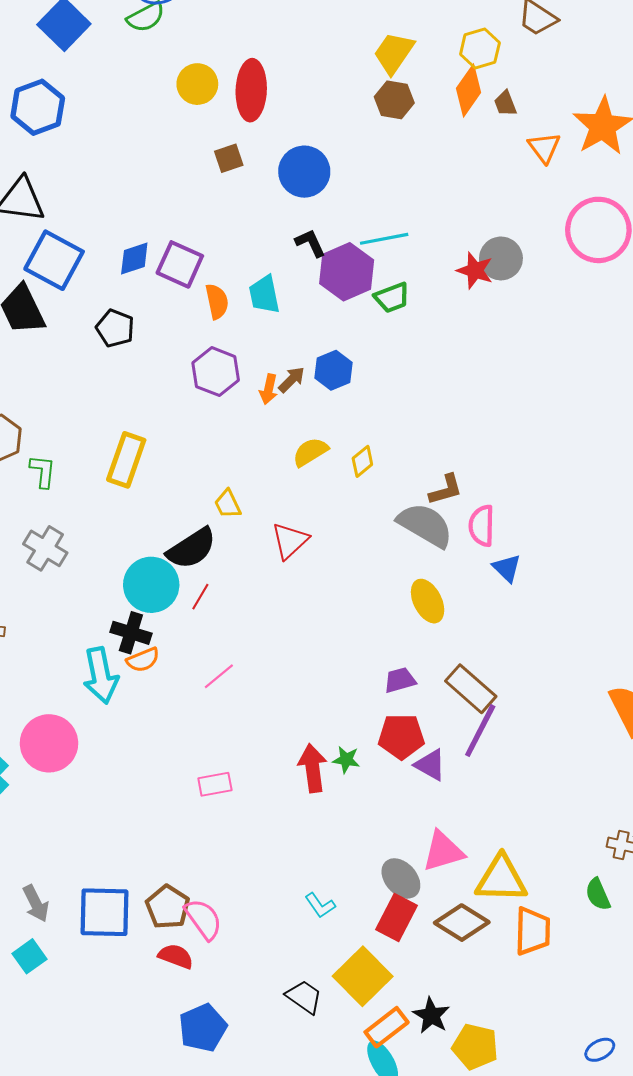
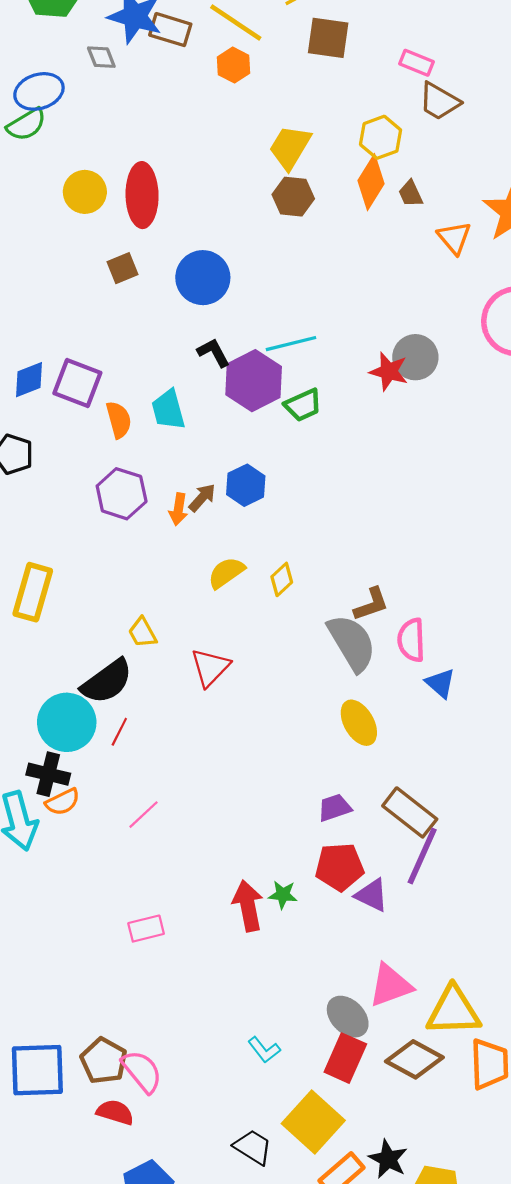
gray semicircle: (425, 525) -> (352, 643), turned 32

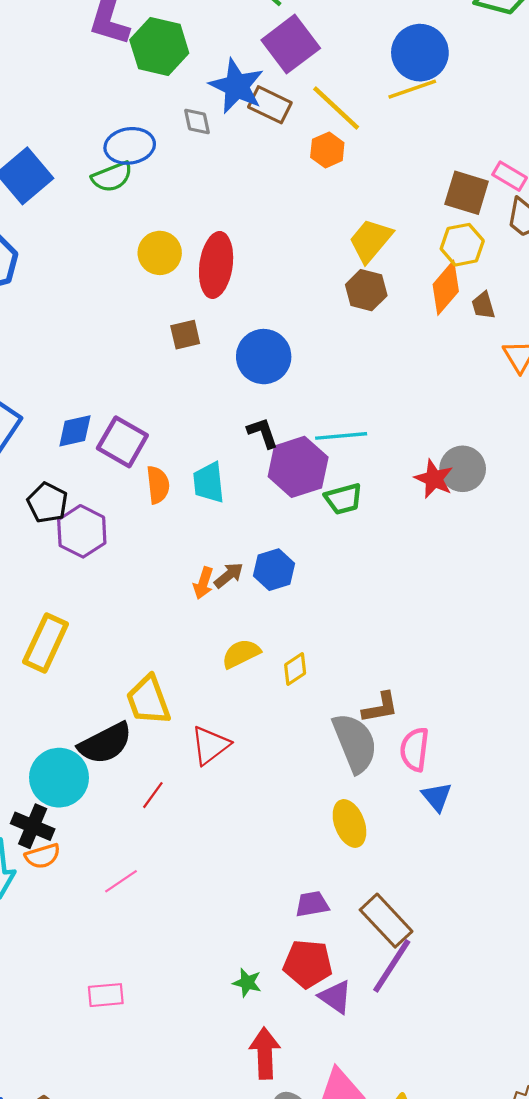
brown square: (328, 38) -> (467, 193), moved
purple hexagon: (122, 494) -> (82, 531), moved
yellow trapezoid: (142, 633) -> (148, 700), size x1.6
red line: (119, 732) -> (153, 795), moved
red arrow: (248, 906) -> (265, 1053), moved

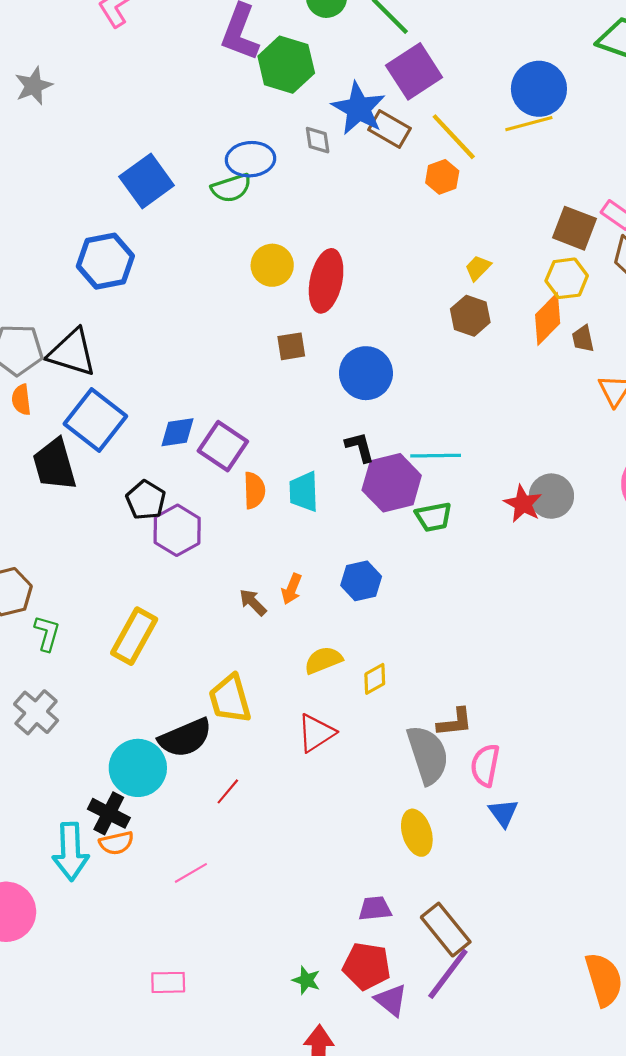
yellow trapezoid: (371, 240) -> (478, 268), size x0.6
brown arrow: (229, 575) -> (253, 602), moved, turned -100
red triangle: (210, 745) -> (316, 733), moved

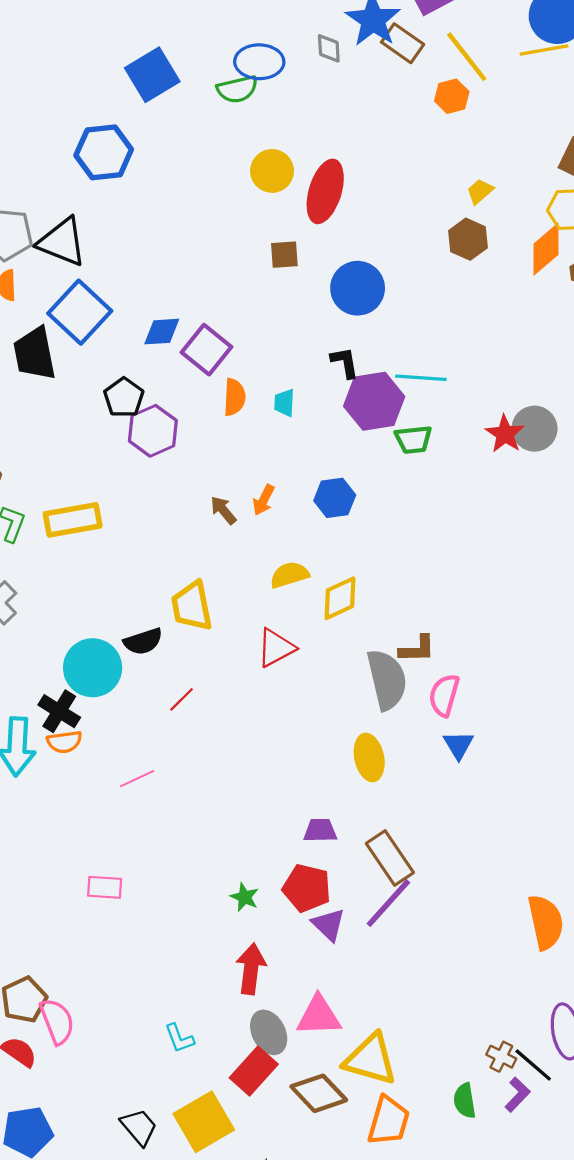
cyan trapezoid: (304, 492) -> (284, 403), size x0.7
yellow rectangle: (134, 636) -> (73, 520), moved, turned 46
yellow diamond: (375, 679) -> (340, 598), size x1.4
black semicircle: (185, 738) -> (143, 641), size x0.7

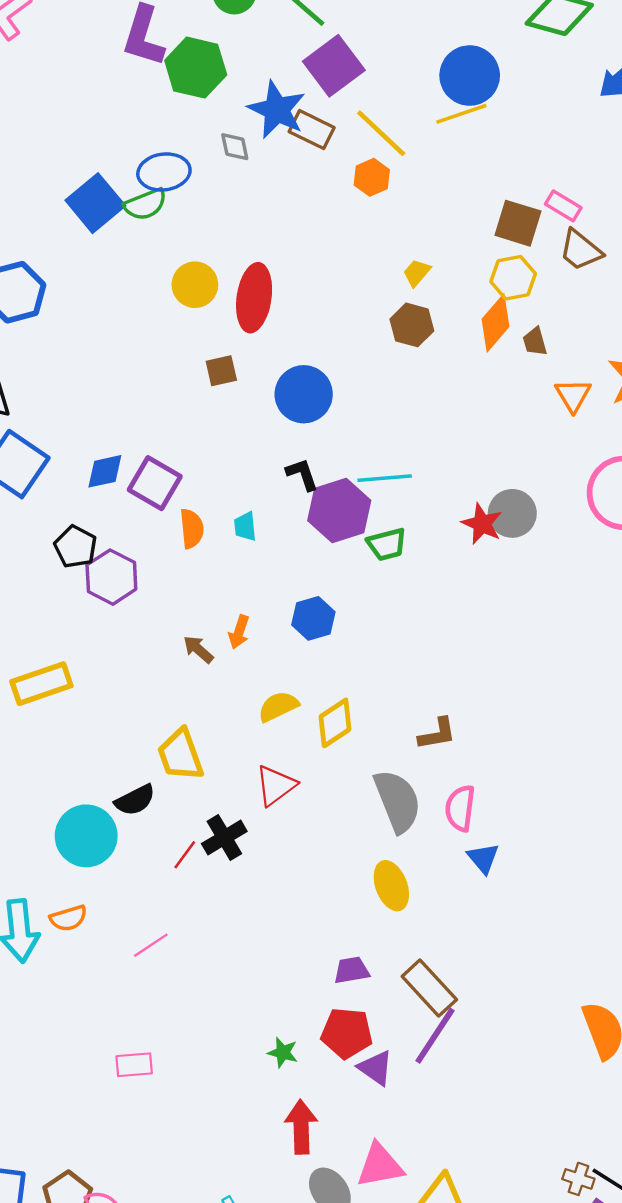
blue square: (152, 75) -> (95, 203), moved
brown L-shape: (417, 649) -> (437, 734), moved
black cross: (59, 711) -> (224, 838), moved, turned 36

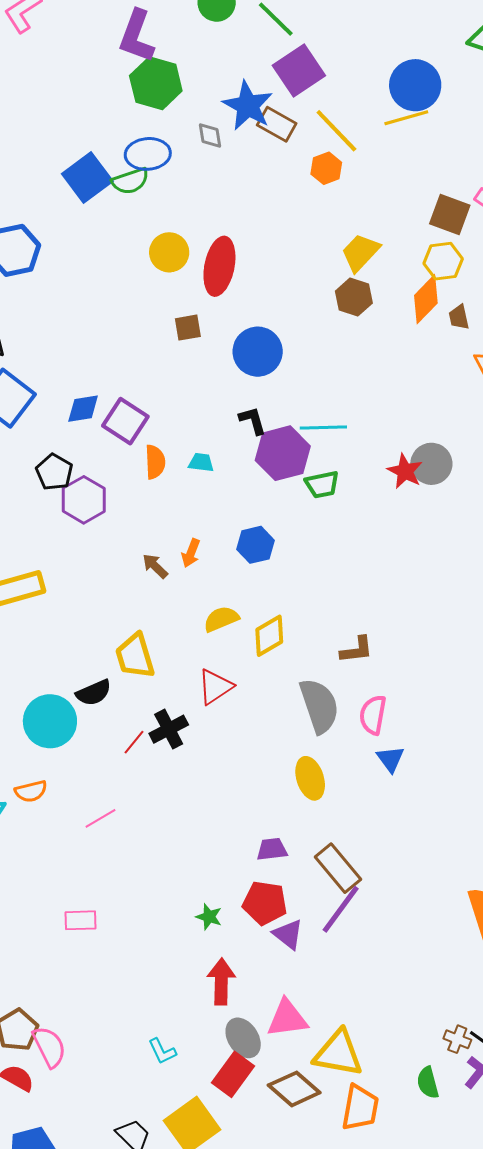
green hexagon: (196, 68) -> (156, 83), moved
yellow trapezoid: (417, 273) -> (360, 252), size x1.6
cyan trapezoid: (245, 526) -> (201, 463), turned 100

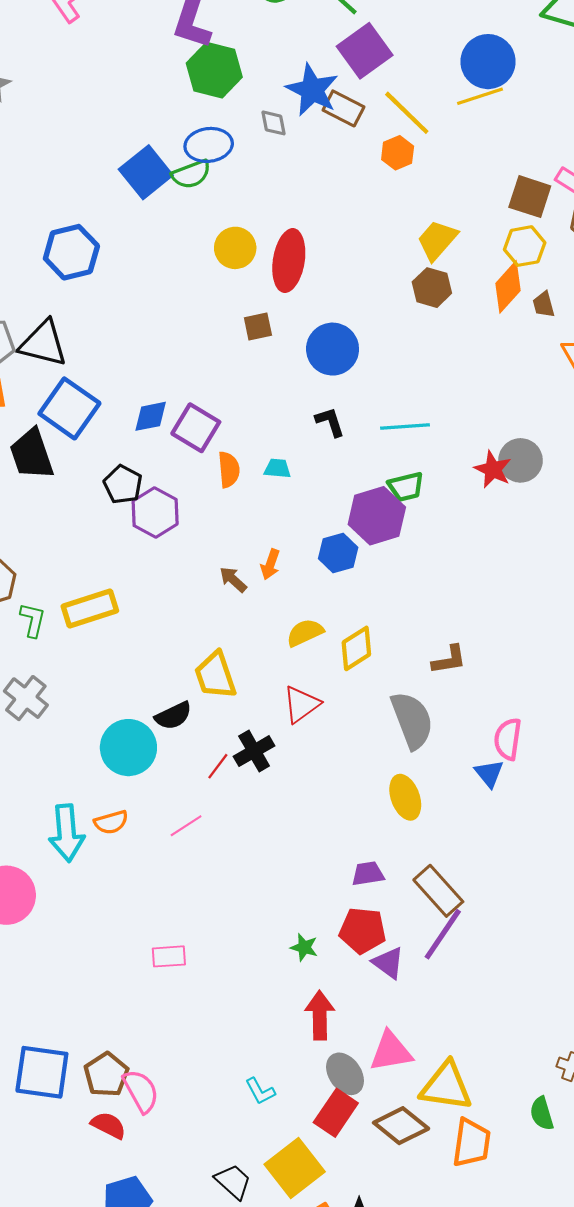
purple hexagon: (283, 453) -> (377, 516), moved
pink semicircle: (373, 715) -> (508, 739), moved
pink line: (100, 818) -> (186, 826), moved

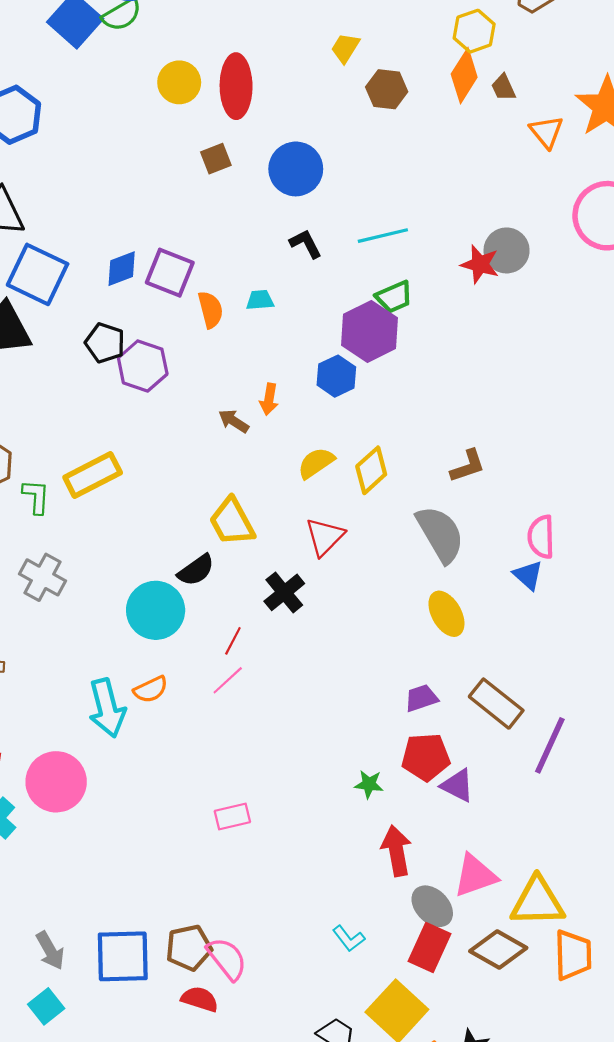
yellow trapezoid: (437, 240) -> (345, 48), moved, size x0.7
red line: (218, 766) -> (233, 641), moved
purple line: (443, 934) -> (550, 745), moved
brown pentagon: (106, 1075) -> (189, 948), turned 30

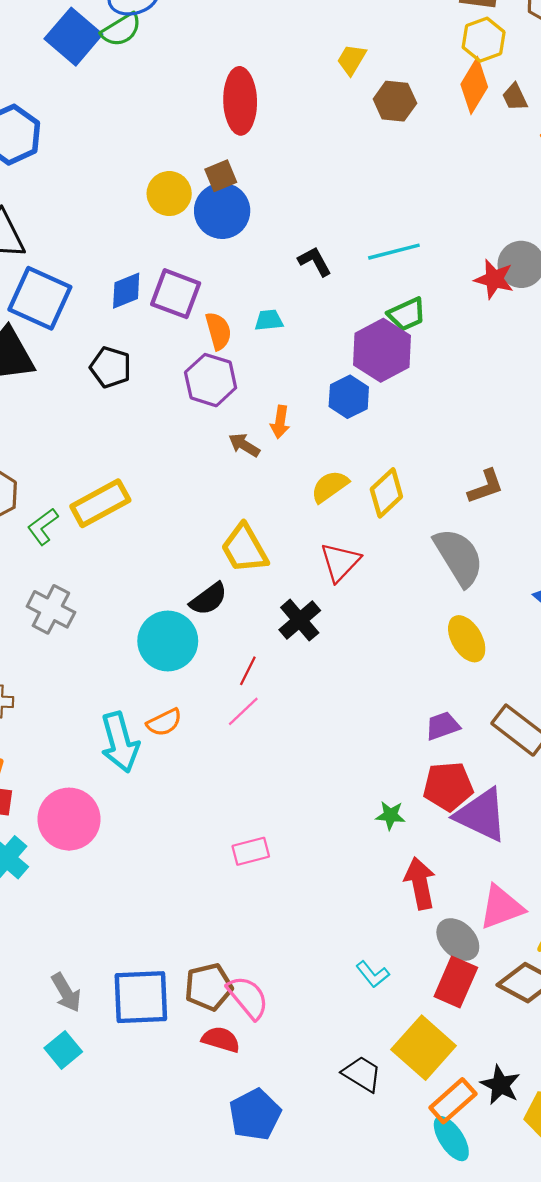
yellow circle: (179, 82) -> (169, 194), moved
blue circle: (296, 169) -> (222, 211), moved
purple hexagon: (143, 366) -> (211, 380), moved
green L-shape: (36, 497) -> (43, 526), turned -129
purple triangle: (457, 785) -> (481, 815), size x1.6

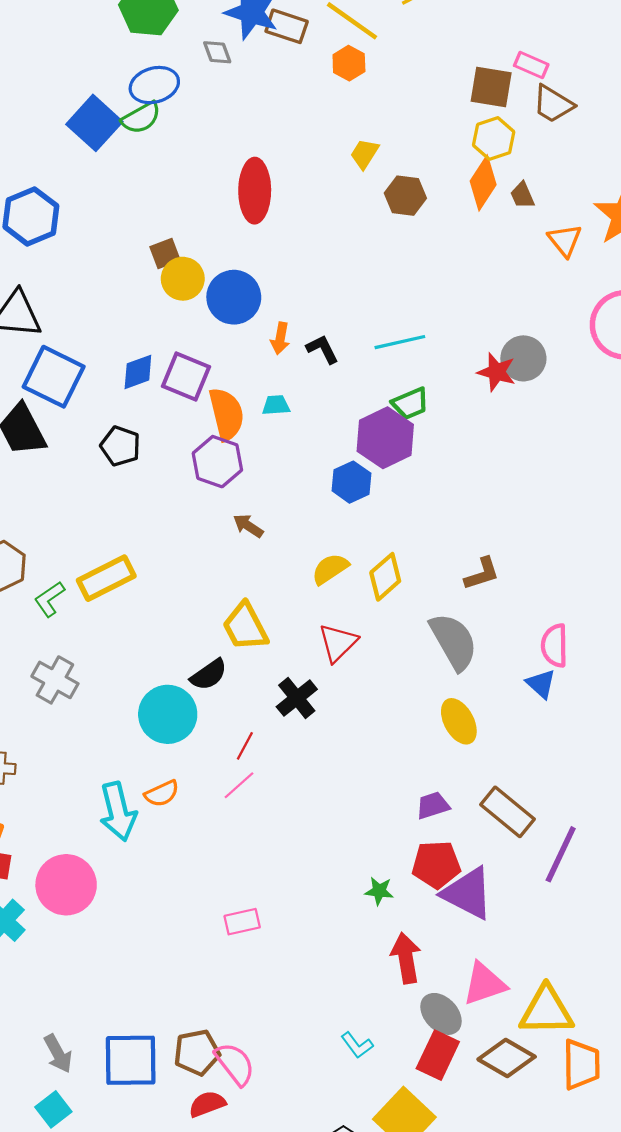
brown square: (221, 176) -> (165, 254), moved
orange semicircle: (218, 331) -> (226, 414), size x1.4
orange arrow: (280, 422) -> (280, 338), moved
red semicircle: (221, 1039) -> (207, 1104), turned -39

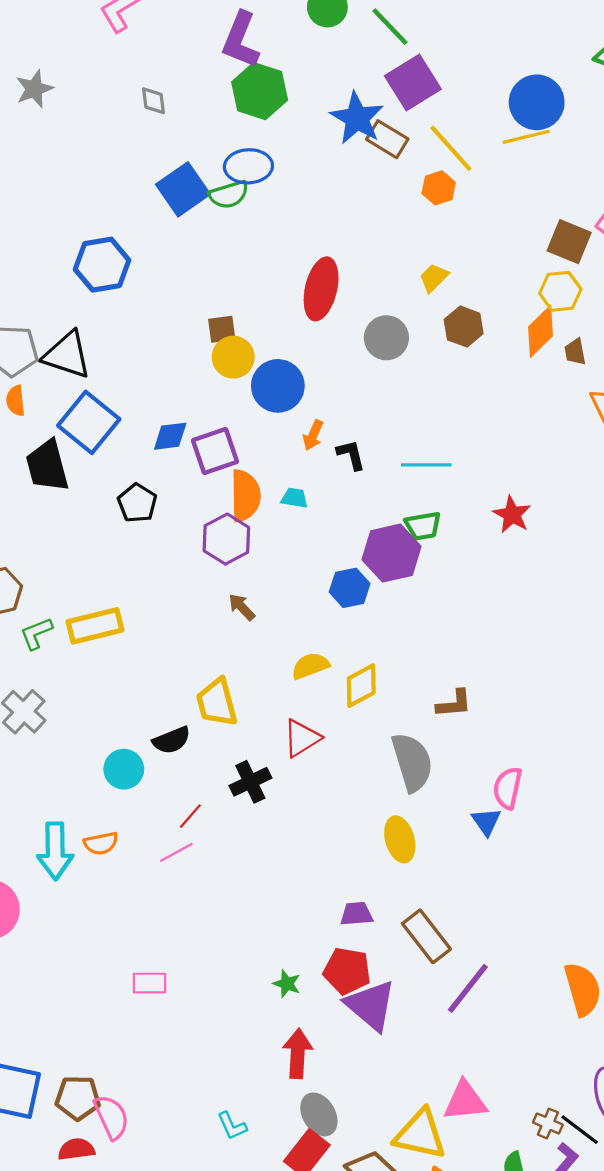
gray diamond: (217, 52) -> (153, 101), moved
gray circle: (523, 358) -> (386, 338), moved
purple square: (186, 376) -> (215, 451), turned 36
cyan circle: (168, 714) -> (124, 769), size x0.7
pink triangle: (484, 984) -> (465, 1101), moved

